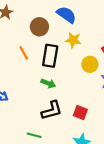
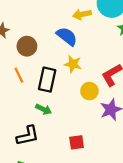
brown circle: (39, 27) -> (27, 46), moved
black L-shape: (52, 110) -> (28, 136), moved
red square: (80, 112) -> (77, 142), turned -32

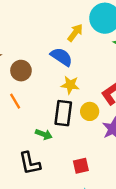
yellow arrow: (82, 14) -> (75, 33), turned 144
black rectangle: (47, 80) -> (63, 113), moved
black L-shape: (28, 136) -> (30, 163), turned 95

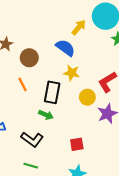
black rectangle: (63, 113) -> (52, 92), moved
black L-shape: (30, 163) -> (32, 139), turned -45

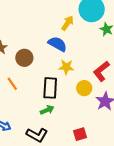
orange line: (23, 84) -> (12, 84), moved
green arrow: (46, 115) -> (47, 110), turned -40

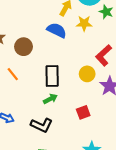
yellow star: (66, 67) -> (84, 23), moved
red square: (80, 134) -> (83, 112), moved

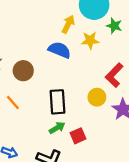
red square: (83, 112) -> (78, 136), moved

